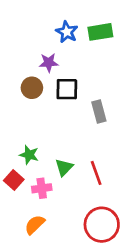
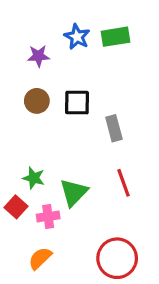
purple star: (49, 63) -> (38, 56), moved
green triangle: (64, 167) -> (74, 192), size x1.4
red line: (96, 173) -> (124, 183), moved

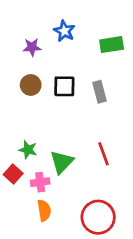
green rectangle: (116, 37) -> (112, 45), moved
gray rectangle: (114, 128) -> (99, 92), moved
orange semicircle: (40, 258) -> (44, 210), moved, turned 125

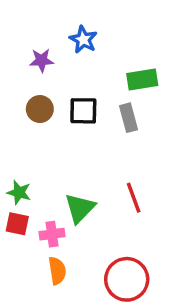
green rectangle: (112, 45) -> (142, 79), moved
green star: (28, 150) -> (19, 192), moved
red square: (13, 174) -> (17, 224), turned -30

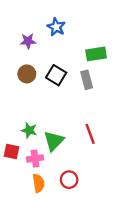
black square: (83, 111) -> (56, 75), turned 30
green star: (19, 192) -> (29, 130), moved
red circle: (127, 279) -> (69, 180), moved, size x0.6

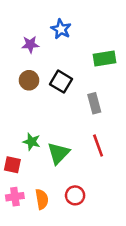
gray rectangle: (87, 80) -> (94, 103), moved
pink cross: (35, 158) -> (15, 197), moved

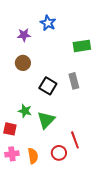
black square: (61, 82) -> (48, 86), moved
red line: (98, 146) -> (75, 140), moved

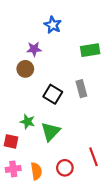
purple star: (24, 35) -> (34, 49), moved
red line: (75, 140) -> (93, 157), moved

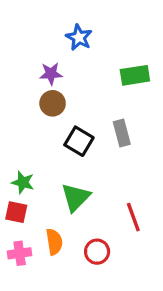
brown circle: (25, 69) -> (53, 103), moved
green star: (27, 122) -> (23, 182), moved
red line: (93, 157) -> (133, 217), moved
orange semicircle: (36, 171) -> (54, 242), moved

